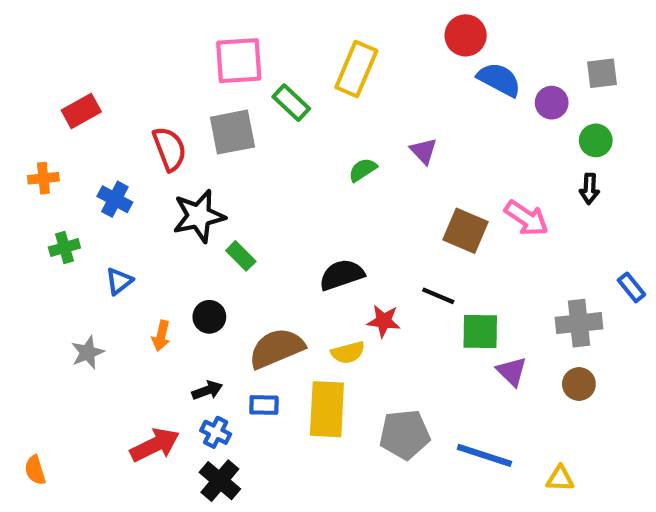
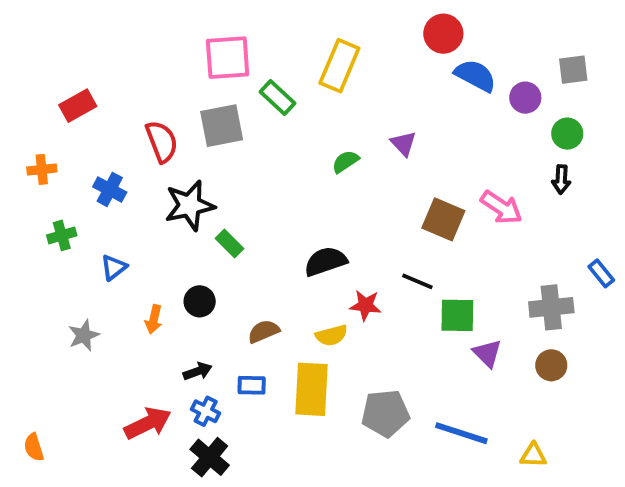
brown semicircle: (277, 348) -> (264, 331), size x0.6

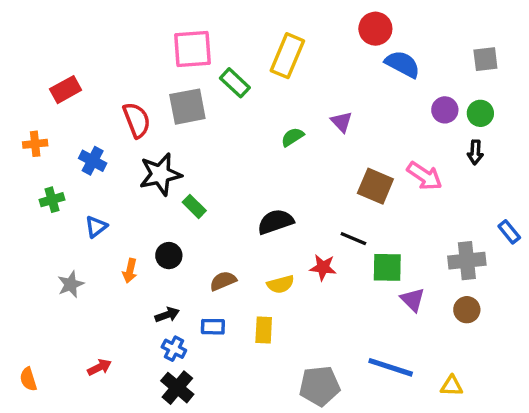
purple circle: (525, 98) -> (445, 110), moved
red star: (365, 305) -> (323, 267), moved
yellow rectangle: (312, 389) -> (264, 330), size x0.6
gray pentagon: (385, 413) -> (320, 386), moved
red arrow: (148, 423) -> (99, 367), moved, size x0.6

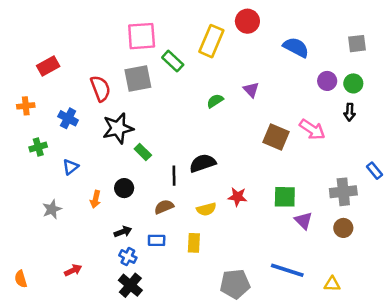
red circle: (375, 29) -> (247, 21), moved
black line: (353, 239) -> (174, 176), moved, turned 66

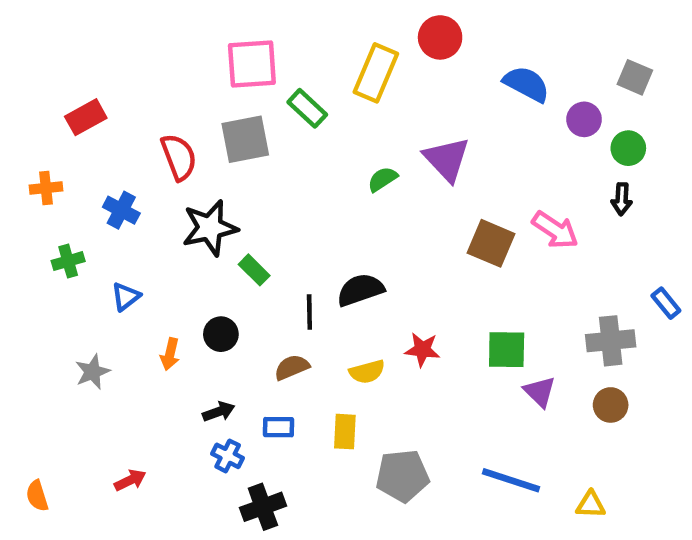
gray square: (357, 44) -> (635, 77), turned 30
purple circle: (327, 81) -> (584, 119), moved
purple triangle: (251, 90) -> (447, 159), size x1.6
gray pentagon: (235, 284) -> (402, 476), moved
black cross: (130, 285) -> (263, 507), moved, turned 30

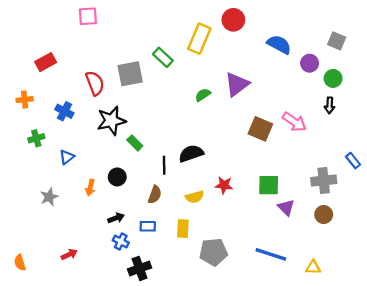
pink square: (252, 64) -> (88, 16), moved, size x0.7
purple triangle: (447, 159) -> (237, 84), turned 36
brown semicircle: (292, 367) -> (155, 195), turned 132

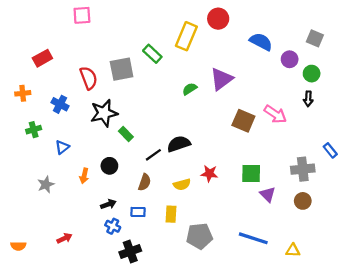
black line: (164, 165) -> (153, 155), turned 56
orange semicircle: (20, 263) -> (18, 246), turned -72

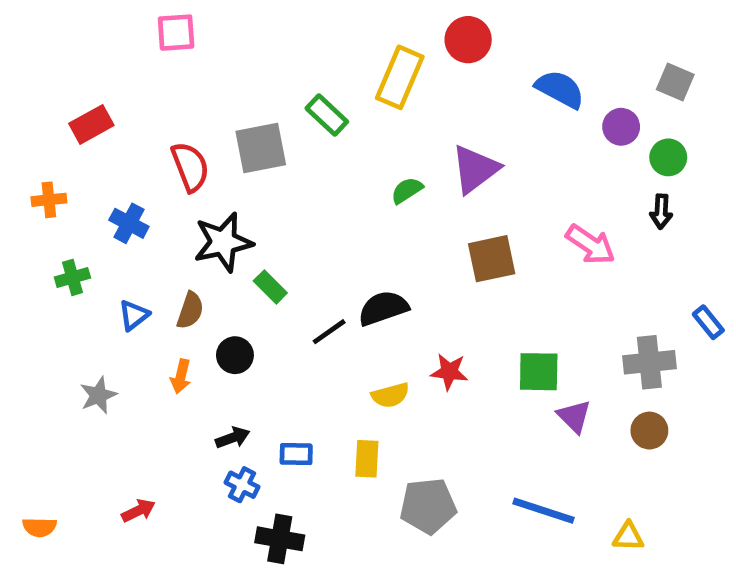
brown square: (243, 121) -> (492, 259), moved, turned -35
brown semicircle: (145, 182) -> (190, 310), moved
black cross: (130, 251) -> (280, 539), turned 30

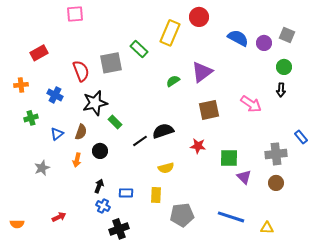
purple circle: (621, 127) -> (264, 43), moved
red star: (449, 372) -> (198, 146), moved
black arrow: (233, 438) -> (99, 186), turned -48
black cross: (280, 539) -> (119, 229), turned -30

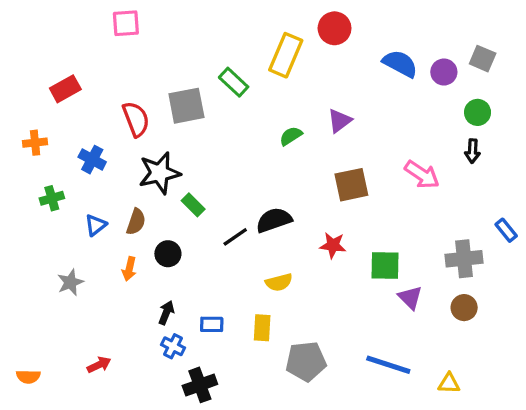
purple triangle: (202, 72) -> (340, 121), size x0.7

